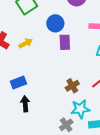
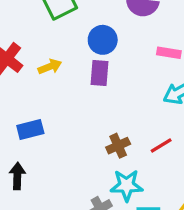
purple rectangle: (65, 42) -> (100, 73), moved
black arrow: (25, 104) -> (17, 176), moved

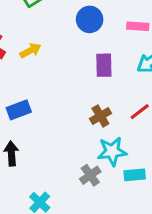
blue circle: (103, 40) -> (90, 19), moved
purple rectangle: (100, 73) -> (104, 65), moved

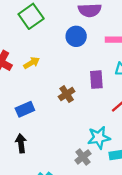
purple rectangle: (104, 65) -> (96, 80), moved
brown cross: (100, 116) -> (67, 94), moved

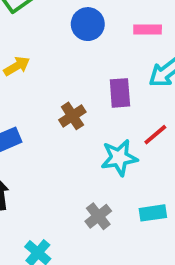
cyan star: (99, 138) -> (119, 158), moved

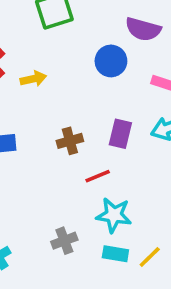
red line: (155, 135) -> (98, 176), moved
cyan star: (119, 158) -> (114, 215), moved

